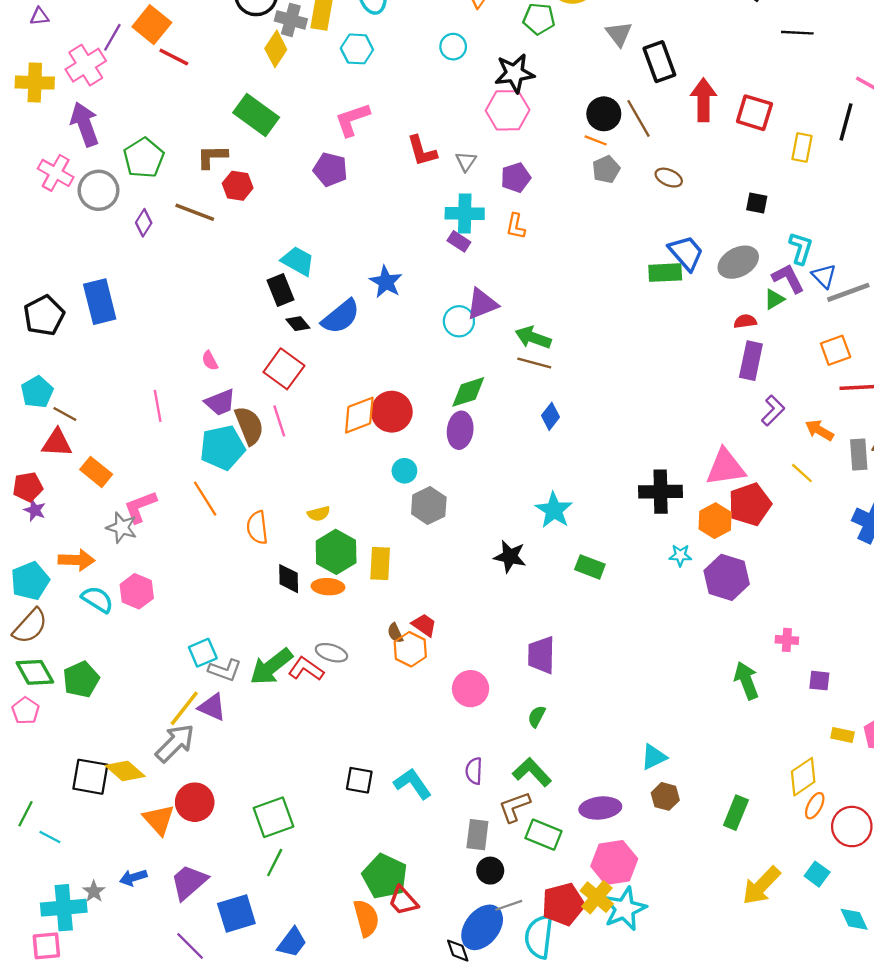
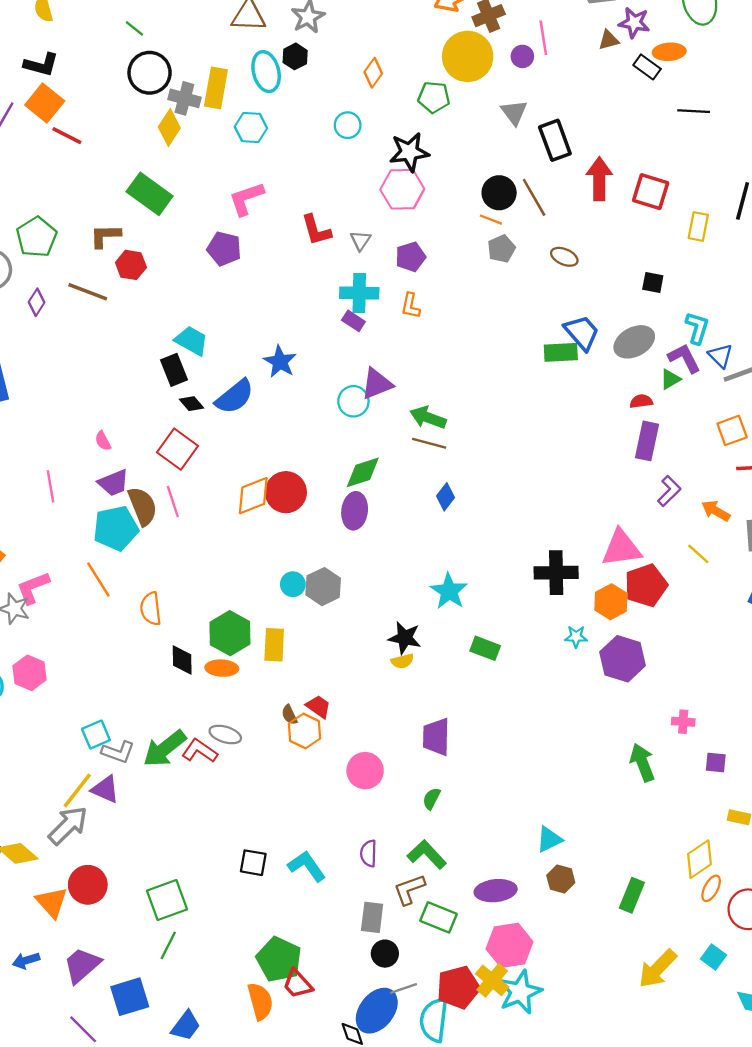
cyan circle: (404, 471) -> (293, 584), moved
yellow semicircle: (319, 514) -> (402, 661), moved

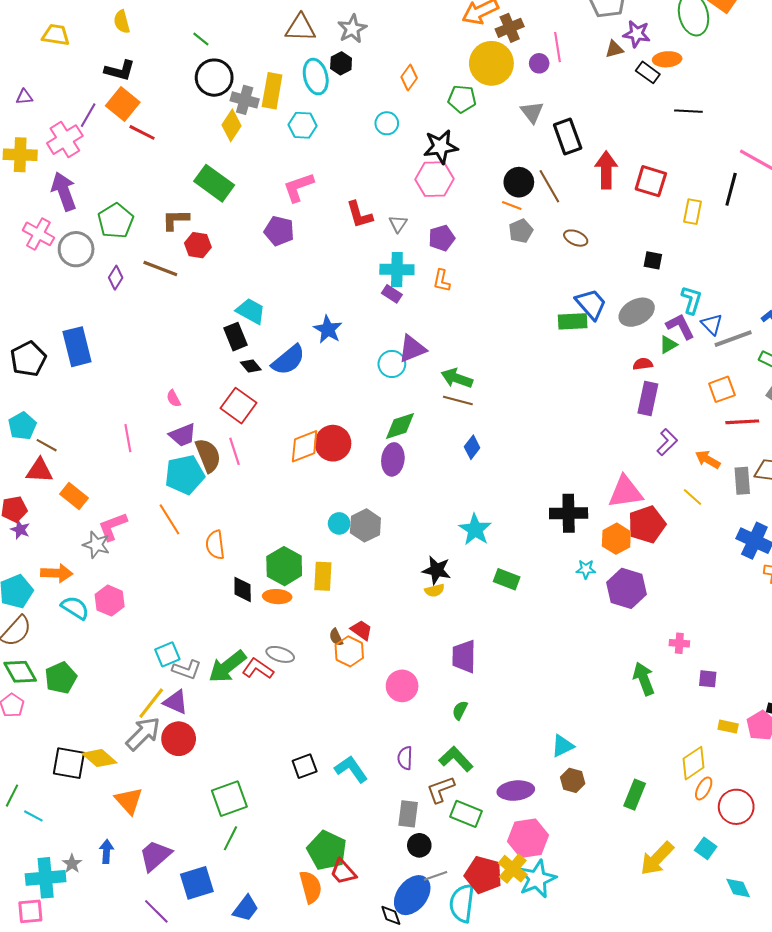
black square: (253, 863) -> (305, 766), turned -30
red circle: (88, 885) -> (179, 739), moved
blue arrow: (26, 961) -> (106, 851), turned 110
red pentagon: (458, 987) -> (483, 875), turned 30

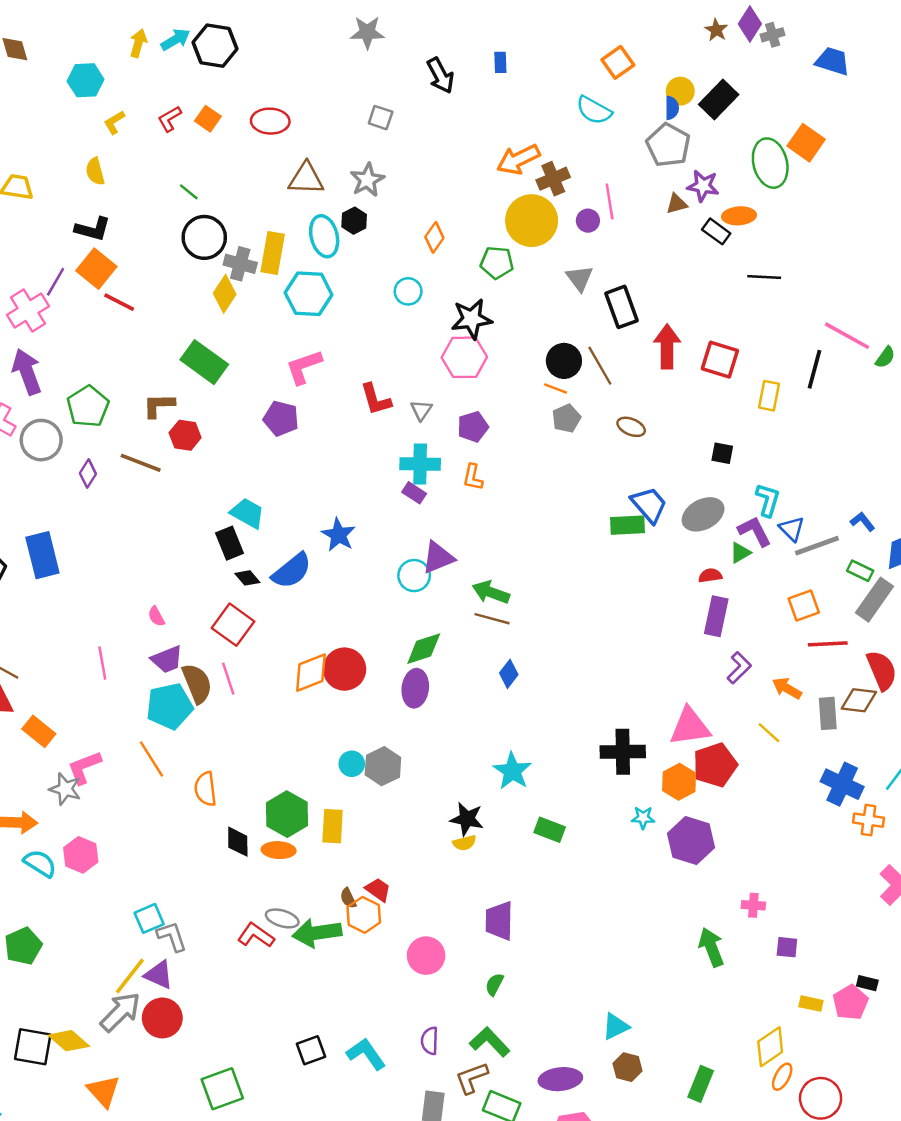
cyan hexagon: (303, 125) -> (309, 294), size x1.4
green arrow: (227, 667) -> (317, 933), moved, turned 30
gray L-shape: (187, 670) -> (172, 936), turned -128

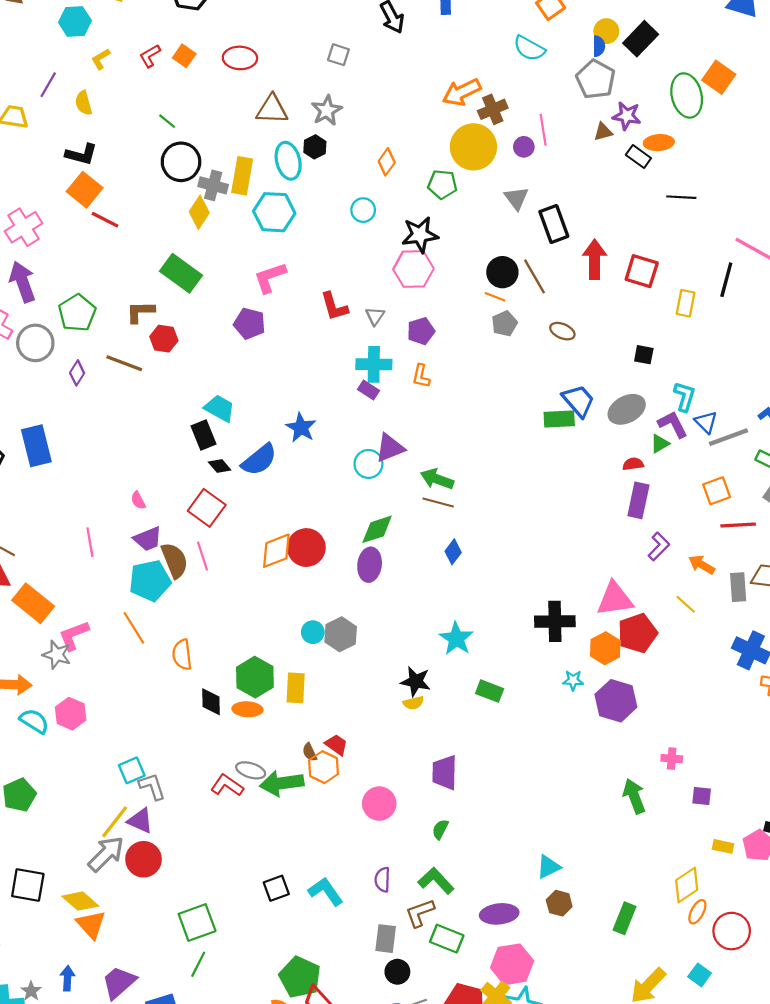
purple line: (56, 282) -> (48, 85), moved
orange rectangle: (39, 731) -> (33, 603), size x1.4
yellow diamond: (69, 1041) -> (80, 901), moved

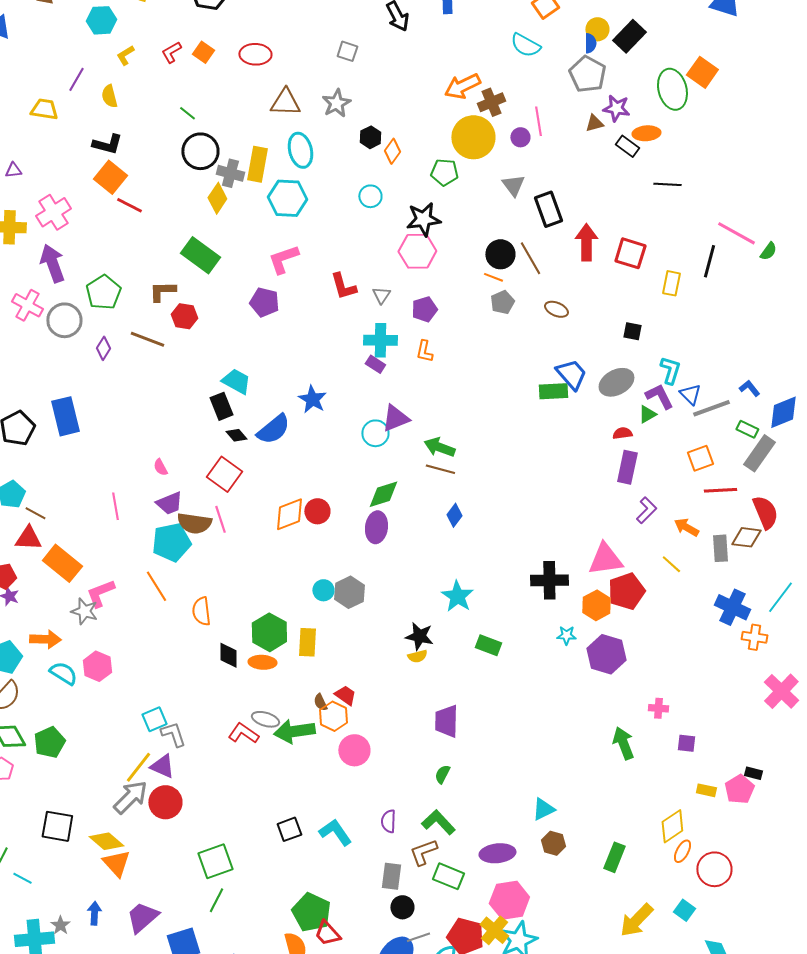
black hexagon: (315, 147) -> (370, 137), moved
red circle: (306, 548) -> (317, 511), size x0.7
brown semicircle: (175, 560) -> (194, 523), turned 120
pink circle: (379, 804) -> (354, 750), moved

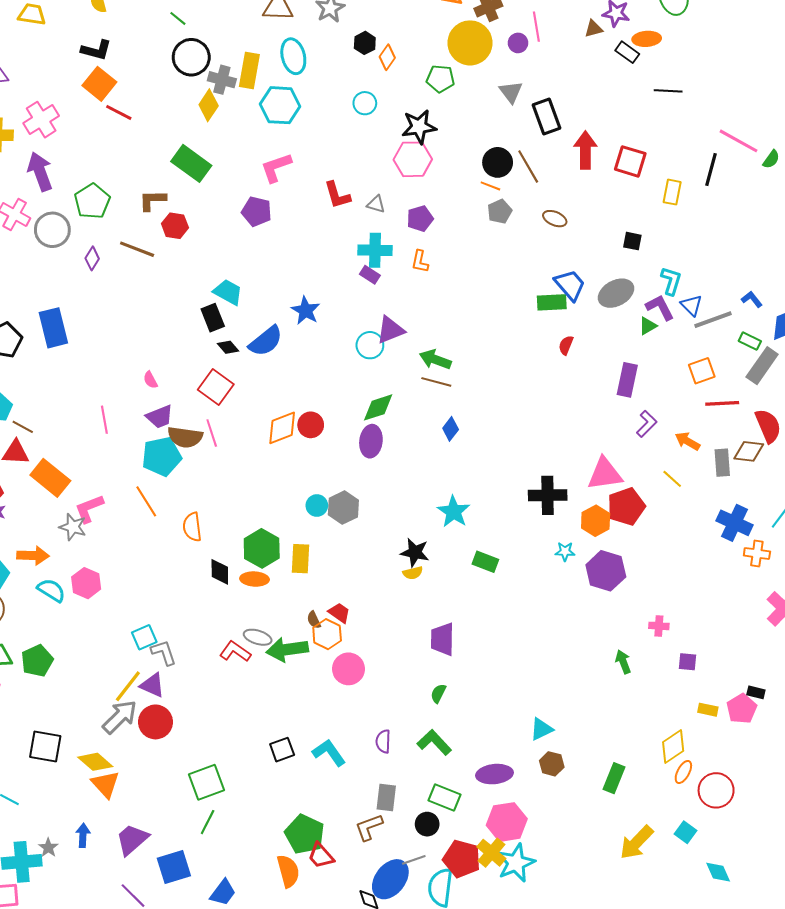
gray triangle: (381, 295) -> (376, 204), turned -48
red semicircle: (622, 433) -> (566, 345), moved, turned -60
green arrow: (623, 743) -> (623, 662), size x0.7
brown L-shape: (423, 852) -> (369, 827), moved
black circle: (402, 907) -> (427, 824), moved

